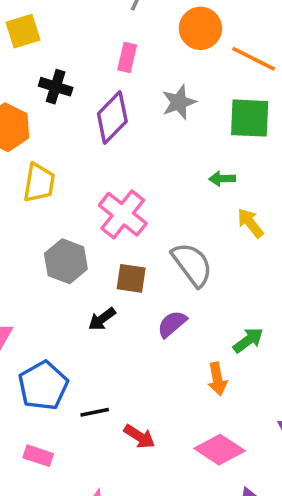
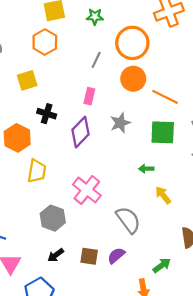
brown square: (131, 278) -> (89, 256), moved
black arrow: (102, 319) -> (56, 255), moved

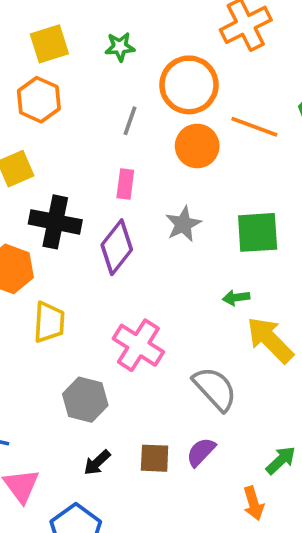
orange line: (165, 97) -> (254, 127), moved
black cross: (47, 114) -> (55, 222), size x1.5
yellow arrow: (163, 195) -> (270, 340), size x1.6

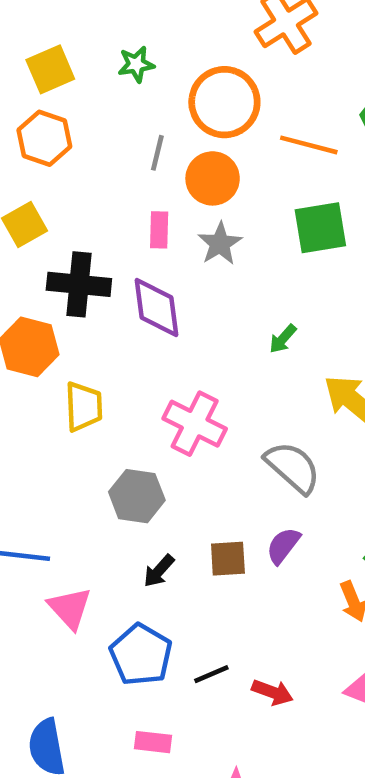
orange circle: (197, 146) -> (213, 178), moved
gray star: (183, 224) -> (220, 244), moved
green square: (258, 232) -> (320, 228), moved
purple diamond: (117, 247) -> (157, 307), turned -40
green arrow: (236, 298) -> (283, 339), moved, turned -35

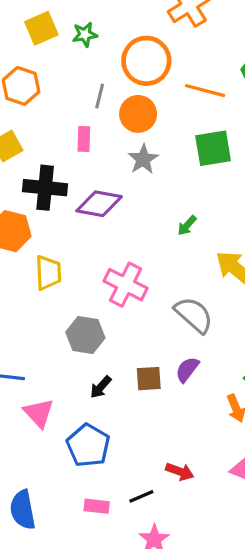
yellow square: (50, 69) -> (41, 28), moved
pink rectangle: (159, 230) -> (84, 139), moved
purple diamond: (157, 307) -> (99, 204), turned -72
black line: (211, 674) -> (141, 496), moved

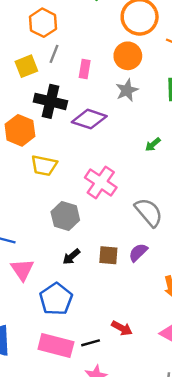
gray line: (100, 96) -> (54, 54), moved
yellow trapezoid: (48, 273) -> (44, 165), turned 96
pink rectangle: (97, 506) -> (56, 345), size x1.8

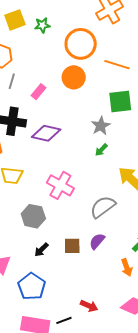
pink rectangle: (85, 69) -> (38, 92), turned 35
gray star: (127, 90) -> (101, 126), moved
gray semicircle: (149, 212) -> (103, 207), turned -80

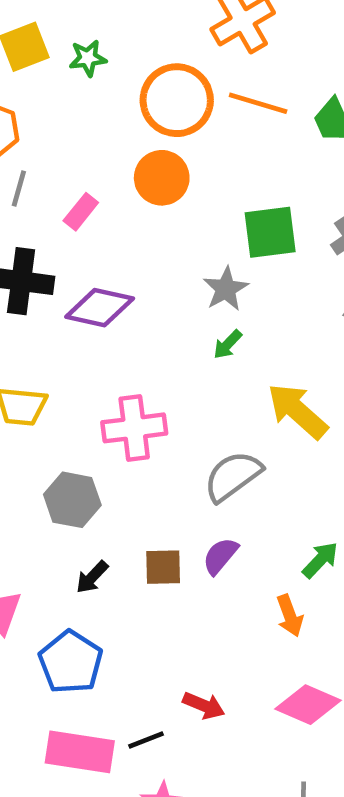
orange line: (117, 65) -> (258, 103), moved
pink cross: (60, 185) -> (134, 428), turned -36

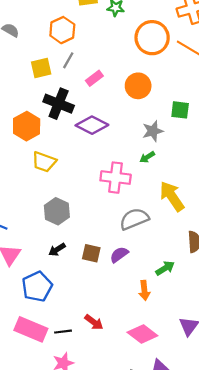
orange circle: (162, 178) -> (138, 86), moved
green square: (270, 232) -> (180, 110), size x0.7
pink cross: (134, 428) -> (116, 178), moved

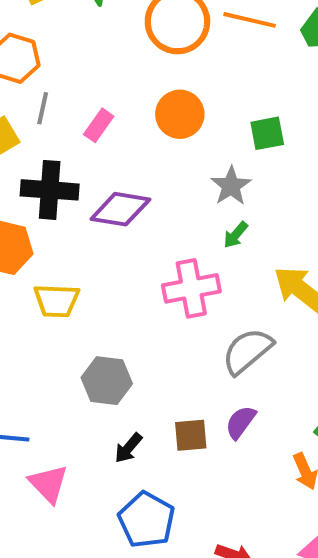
blue pentagon: (37, 287) -> (146, 520), moved

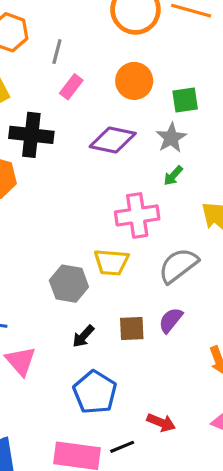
gray line: (43, 108) -> (57, 52), moved
green square: (267, 133) -> (185, 100), moved
purple diamond: (120, 209) -> (113, 140), moved
yellow trapezoid: (57, 301) -> (111, 262), moved

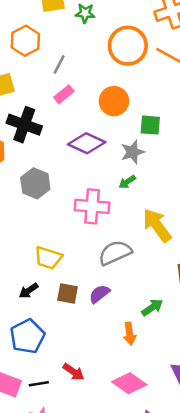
yellow trapezoid: (111, 262) -> (48, 258), moved
gray hexagon: (69, 284) -> (35, 183), moved

